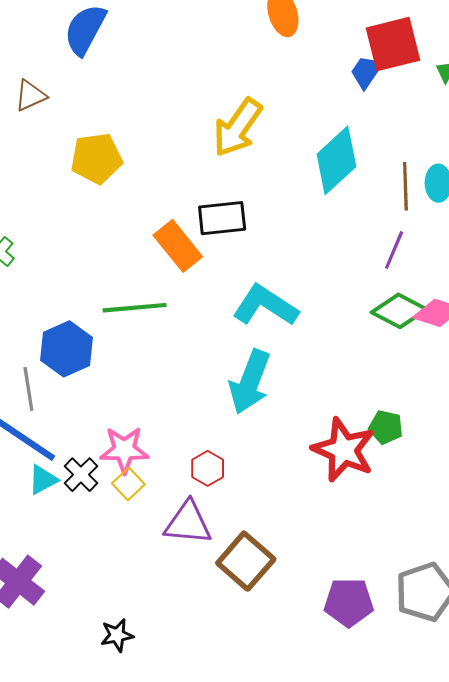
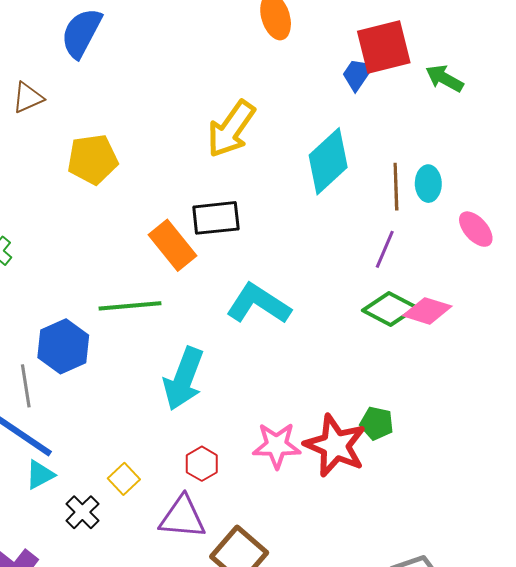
cyan arrow: (250, 382) -> (184, 379), moved
pink star: (124, 450) -> (277, 445), moved
black cross: (81, 475) -> (82, 512), moved

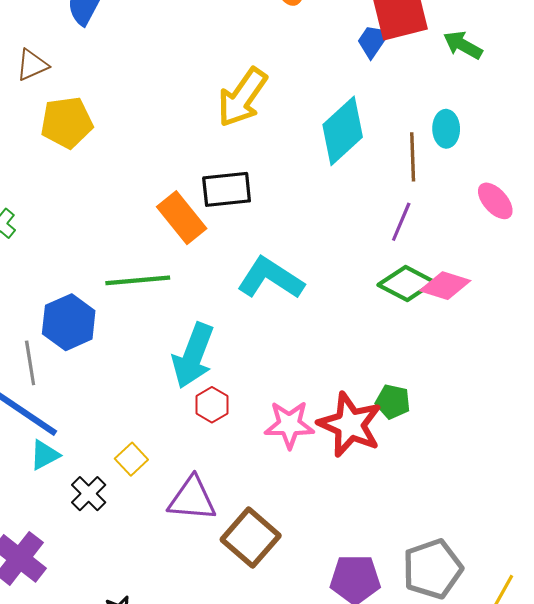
yellow pentagon: (93, 159) -> (67, 122), moved
cyan ellipse: (428, 184) -> (446, 129), moved
red hexagon: (202, 464) -> (212, 405), moved

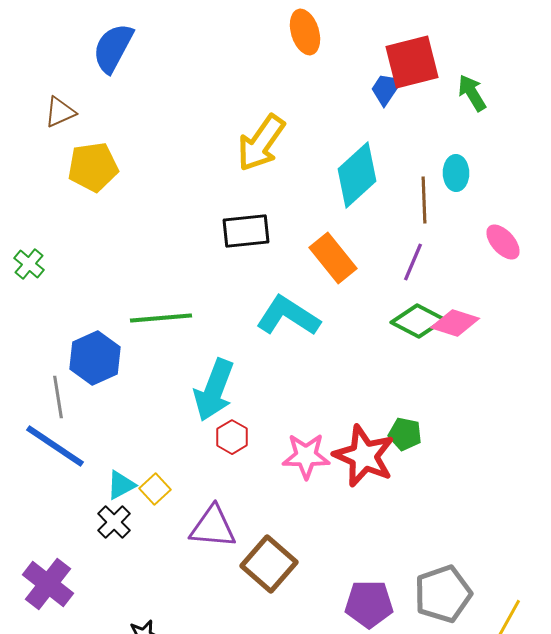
green arrow: (463, 45) -> (472, 93), turned 30
orange rectangle: (182, 218) -> (333, 258), moved
cyan triangle: (45, 455) -> (121, 485), moved

